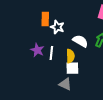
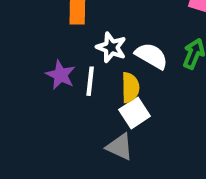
white star: (57, 27) -> (111, 47), moved
white square: (72, 68) -> (135, 113), turned -32

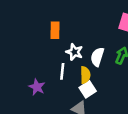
white semicircle: (151, 56) -> (97, 57), turned -102
purple star: (60, 75) -> (37, 87), moved

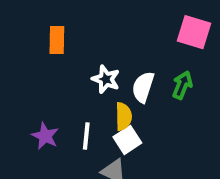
orange rectangle: (55, 30) -> (57, 40), moved
white line: (62, 71) -> (86, 136), moved

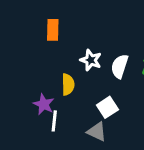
yellow semicircle: (123, 116) -> (68, 84), moved
white line: (86, 136) -> (54, 121), moved

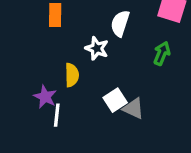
white semicircle: (120, 66) -> (120, 23), moved
gray triangle: (97, 132) -> (133, 108), moved

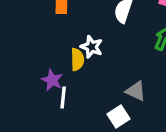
white star: (97, 48) -> (92, 47), moved
white square: (115, 100) -> (118, 116), moved

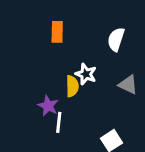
gray triangle: (136, 91) -> (128, 85), moved

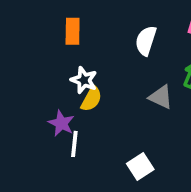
white star: (86, 74) -> (84, 80), moved
yellow semicircle: (72, 86) -> (91, 99), turned 30

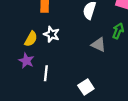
yellow semicircle: (91, 99) -> (31, 39), moved
purple star: (61, 123) -> (26, 61), moved

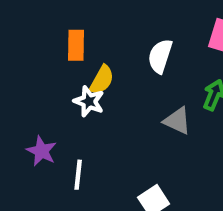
yellow semicircle: (31, 39) -> (102, 80), moved

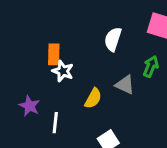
orange rectangle: (76, 45) -> (54, 54), moved
yellow semicircle: (102, 80) -> (93, 98), moved

